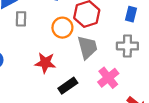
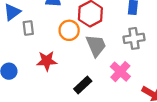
red star: (45, 63) -> (47, 61), moved

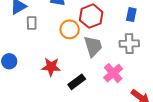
red star: (47, 61) -> (51, 67), moved

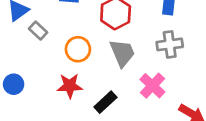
gray rectangle: (32, 23) -> (38, 31), turned -40
orange circle: (70, 29) -> (78, 49), moved

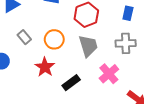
gray rectangle: (38, 31) -> (24, 37), moved
red star: (70, 86) -> (45, 67), turned 30

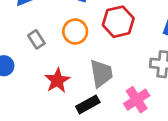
orange circle: (54, 39) -> (75, 31), moved
gray trapezoid: (88, 46) -> (101, 73), moved

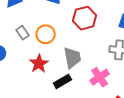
orange circle: (75, 31) -> (46, 34), moved

